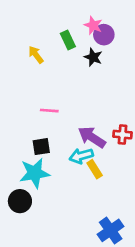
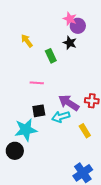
green rectangle: (68, 40) -> (51, 56), moved
black square: (41, 147) -> (39, 111), moved
yellow rectangle: (95, 169) -> (85, 131), moved

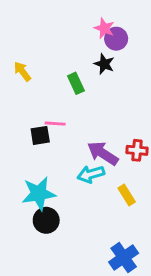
yellow arrow: (27, 41) -> (22, 71), moved
black square: (39, 111) -> (40, 135), moved
black circle: (15, 151) -> (46, 220), moved

